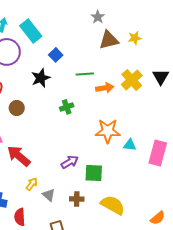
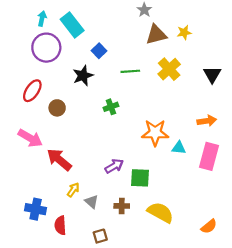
yellow cross: (132, 80) -> (169, 69), moved
orange arrow: (105, 88) -> (207, 121), moved

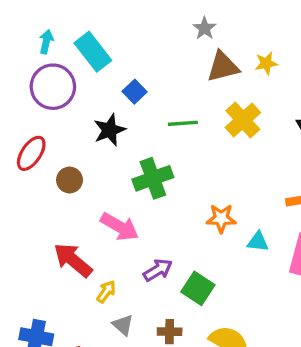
green cross: (111, 107) -> (153, 178), size x1.6
orange star: (155, 133) -> (221, 218), size x0.7
pink arrow: (30, 138) -> (120, 227), moved
green square: (140, 178) -> (198, 288), turned 30
yellow arrow: (73, 190) -> (106, 292), moved

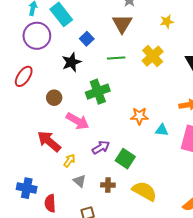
brown triangle: (223, 67) -> (122, 24), moved, turned -45
brown circle: (70, 180) -> (54, 98), moved

